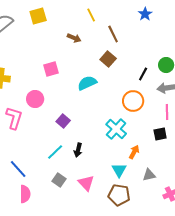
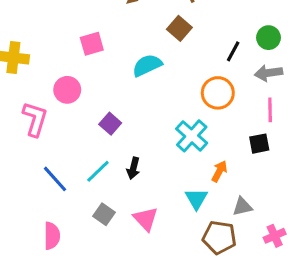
blue line: (18, 169) -> (55, 179), moved
brown pentagon: (119, 195) -> (219, 237), moved

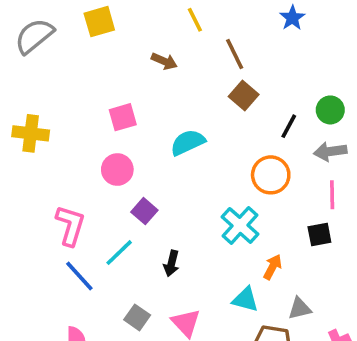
brown square: (179, 28) -> (244, 96), moved
pink circle: (67, 90) -> (117, 170), moved
pink L-shape: (35, 119) -> (70, 225), moved
cyan line: (98, 171) -> (119, 253), moved
cyan triangle: (196, 199) -> (245, 299), turned -45

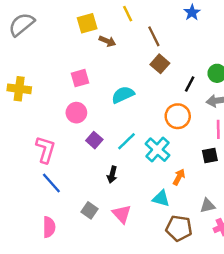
yellow square: (99, 22) -> (87, 23), moved
cyan line: (119, 253) -> (126, 141), moved
gray triangle: (300, 308) -> (208, 206), moved

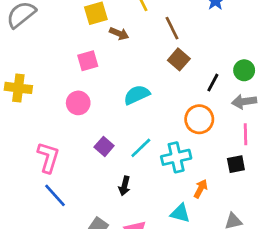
pink square: (80, 78) -> (88, 61), moved
pink circle: (76, 113) -> (78, 103), moved
cyan cross: (157, 150) -> (176, 157), turned 35

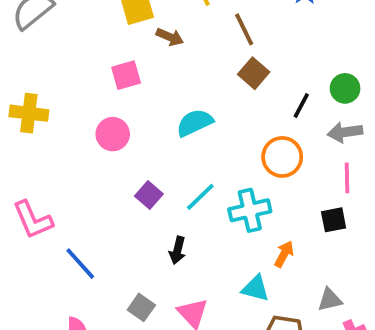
pink L-shape: (48, 157) -> (33, 220), moved, turned 140

